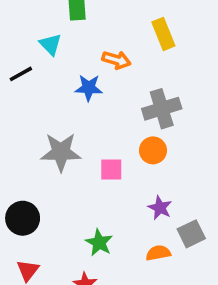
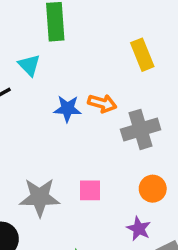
orange arrow: (116, 60) -> (102, 103), moved
orange circle: (153, 150) -> (153, 189), moved
gray star: (61, 152) -> (40, 197), moved

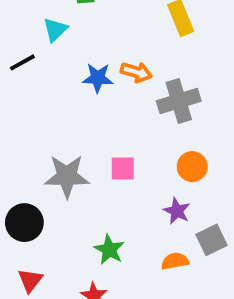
cyan triangle: (29, 65) -> (55, 30), turned 30

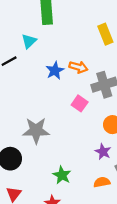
blue star: (98, 78) -> (55, 71), turned -30
pink square: (123, 169) -> (80, 103), moved, turned 35

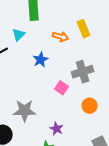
orange arrow: (78, 67) -> (61, 37), moved
purple star: (103, 152) -> (57, 129), moved

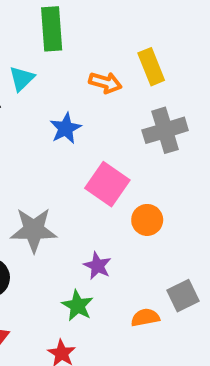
gray cross: (83, 72) -> (165, 130), moved
pink square: (62, 88) -> (107, 184), size x1.5
orange circle: (90, 106) -> (147, 220), moved

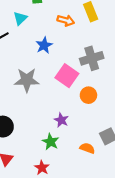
gray cross: (165, 130) -> (92, 58), moved
gray star: (34, 230) -> (27, 80), moved
orange semicircle: (145, 317) -> (87, 148), turned 32

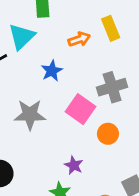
cyan triangle: (20, 18) -> (22, 37), size x1.5
orange arrow: (66, 20) -> (79, 39), turned -35

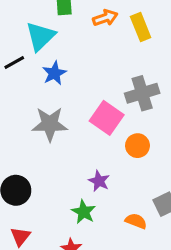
orange arrow: (79, 39) -> (105, 18), moved
blue star: (52, 71) -> (54, 73), moved

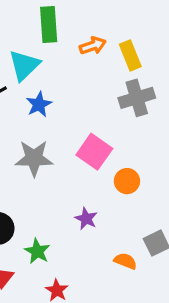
gray cross: (142, 93) -> (137, 98), moved
green star: (84, 212) -> (37, 251), moved

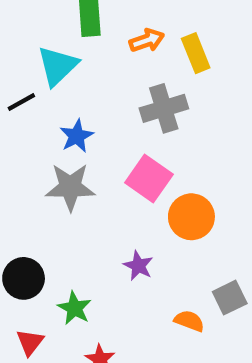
gray cross: (137, 98) -> (164, 108), moved
blue star: (39, 104) -> (77, 136), moved
orange circle: (127, 181) -> (191, 217), size x1.4

